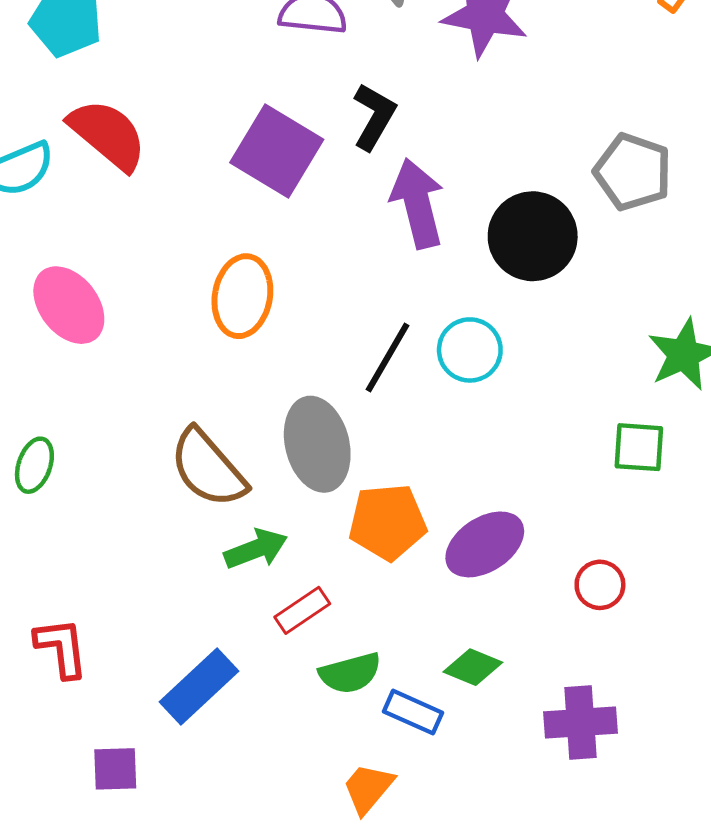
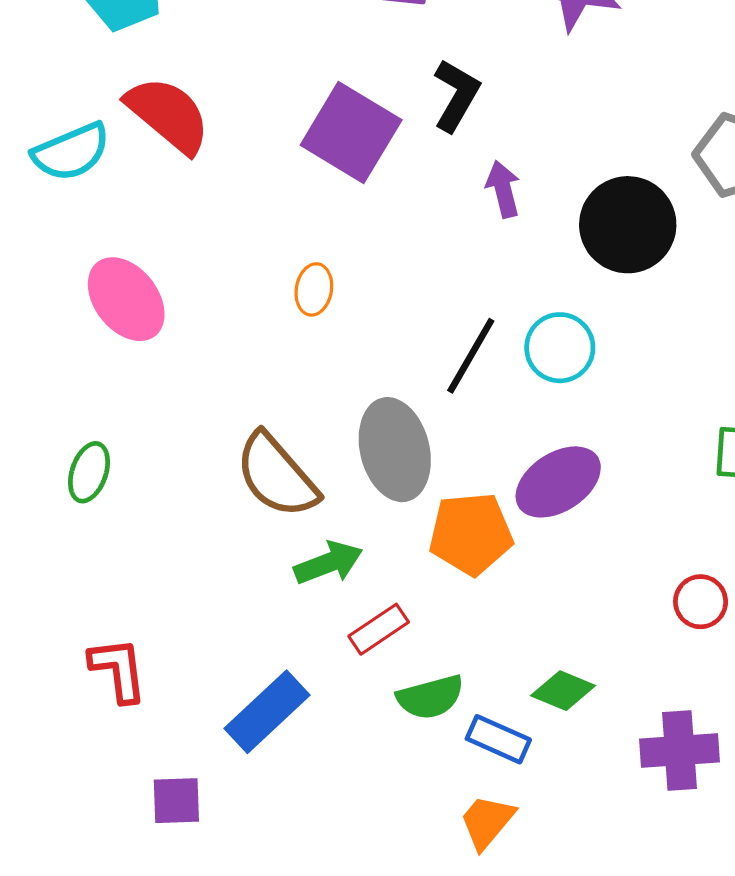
purple arrow: (417, 203) -> (503, 189), size x0.6
orange ellipse: (242, 296) -> (314, 289), size x0.6
purple ellipse: (485, 544) -> (558, 482), moved
orange trapezoid: (368, 788) -> (487, 822), moved

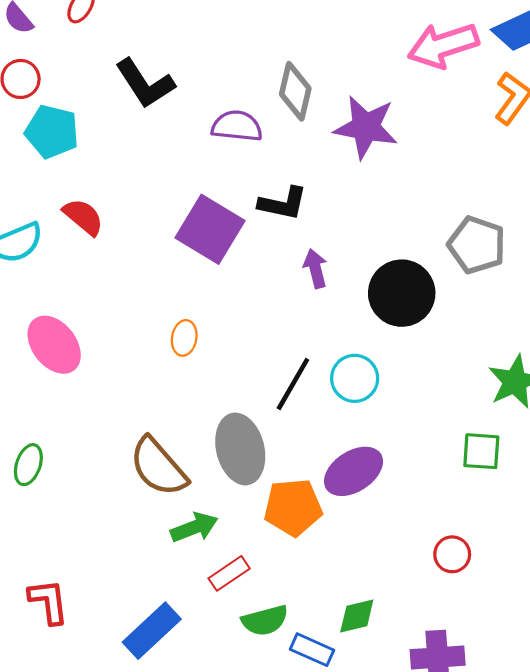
black L-shape: (456, 95) -> (283, 203), turned 72
red semicircle: (168, 115) -> (83, 217), size x0.7
green diamond: (563, 691) -> (357, 616), turned -36

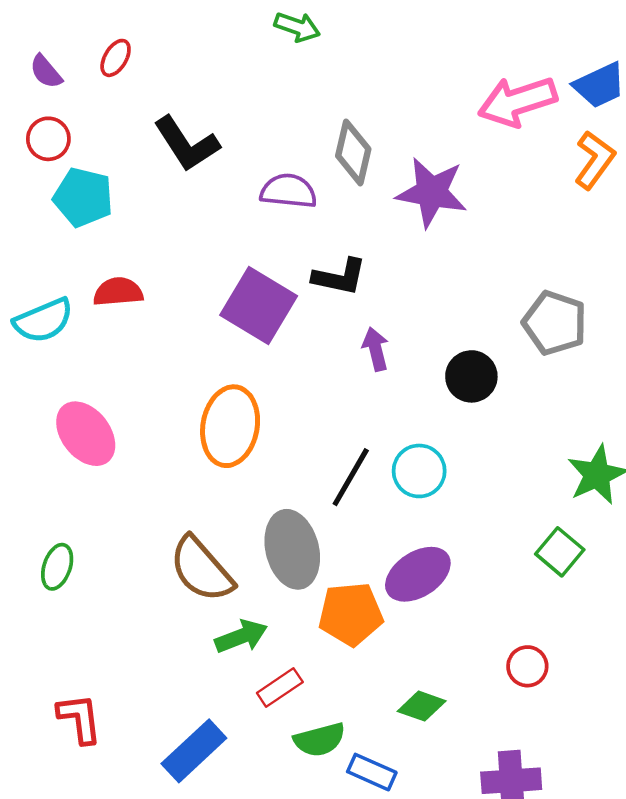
red semicircle: (83, 217) -> (118, 292), turned -45
black circle: (402, 293) -> (471, 376), size x0.7
orange ellipse: (184, 338) -> (230, 426), size x2.0
green square: (481, 451) -> (560, 552), turned 36
green diamond: (357, 616) -> (422, 706), moved, turned 33

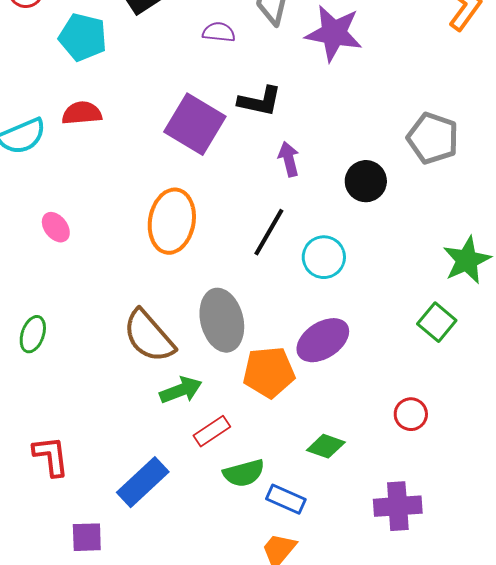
purple semicircle: (289, 191) -> (219, 32), size x0.7
cyan pentagon: (83, 197) -> (83, 37), moved
pink ellipse: (86, 434) -> (56, 227), size x0.6
black line: (351, 477) -> (269, 232), moved

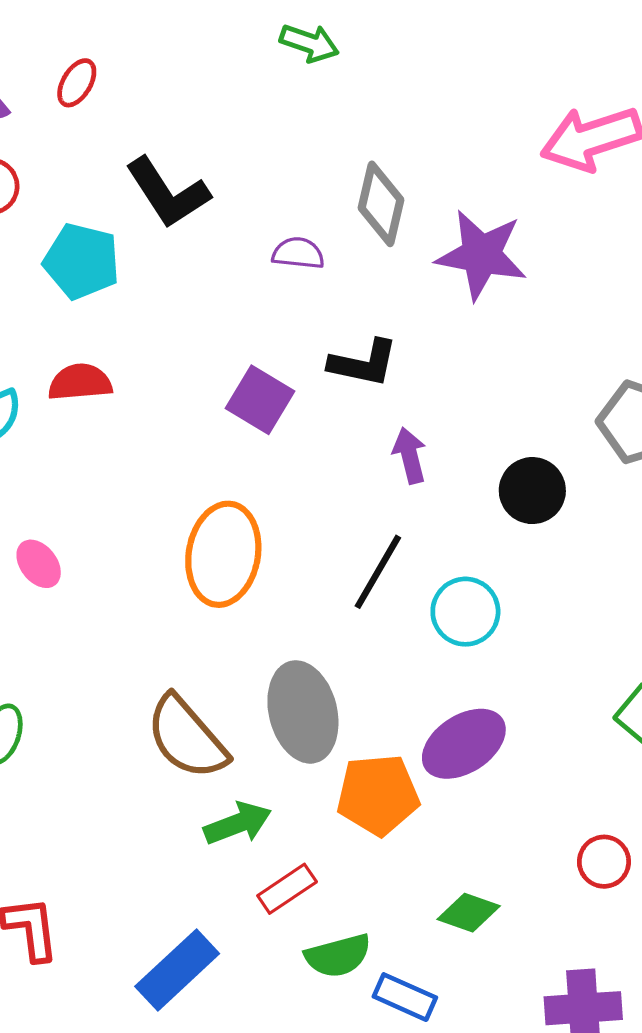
purple square: (195, 124) -> (260, 400), size x0.7

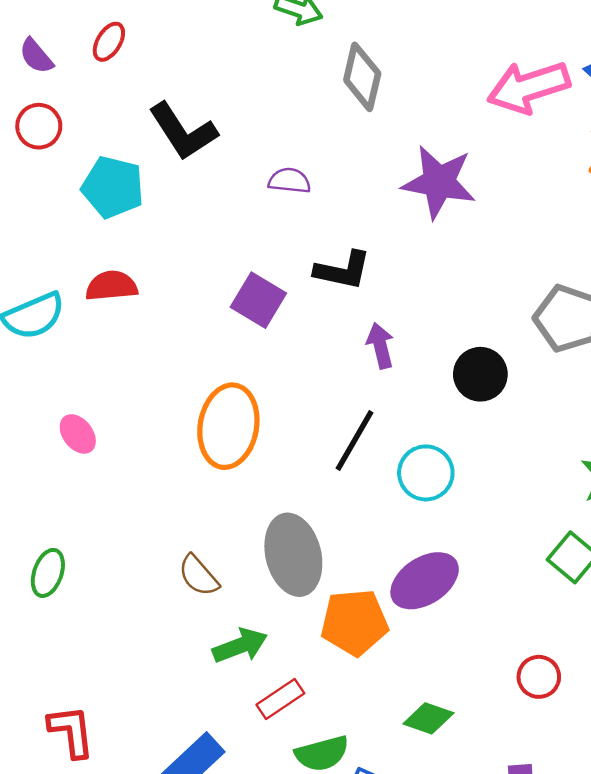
gray diamond: (381, 204) -> (362, 77), moved
brown semicircle: (187, 737) -> (199, 576), size x0.6

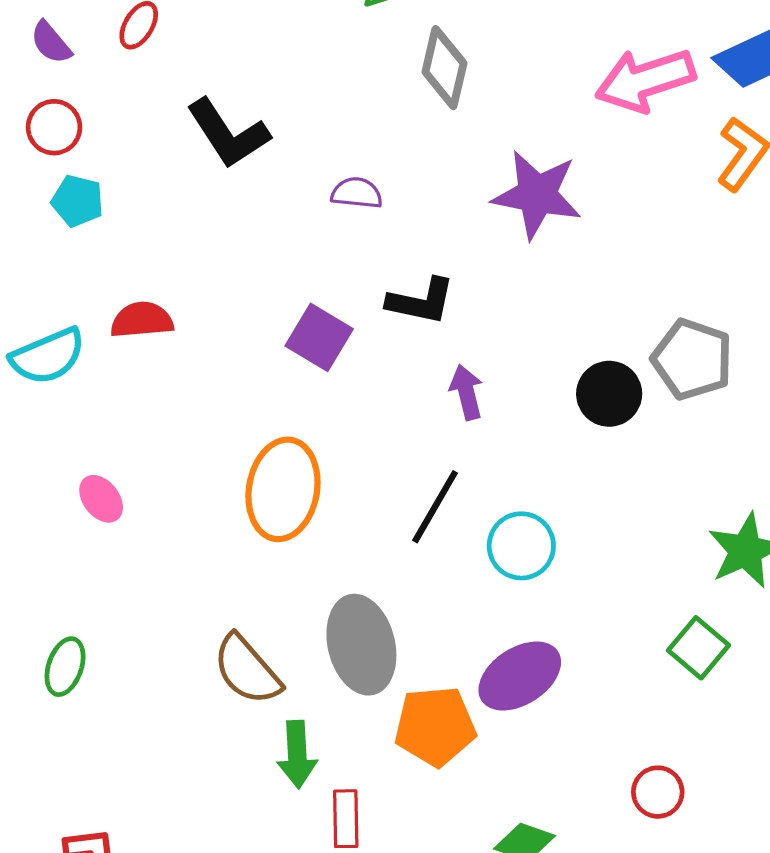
cyan pentagon: (113, 187) -> (78, 201), moved, size x0.7
black circle: (480, 374) -> (609, 394), moved
brown semicircle: (199, 576) -> (247, 670), size x1.4
green arrow: (240, 646) -> (297, 754), turned 108
red rectangle: (280, 699) -> (346, 819), turned -57

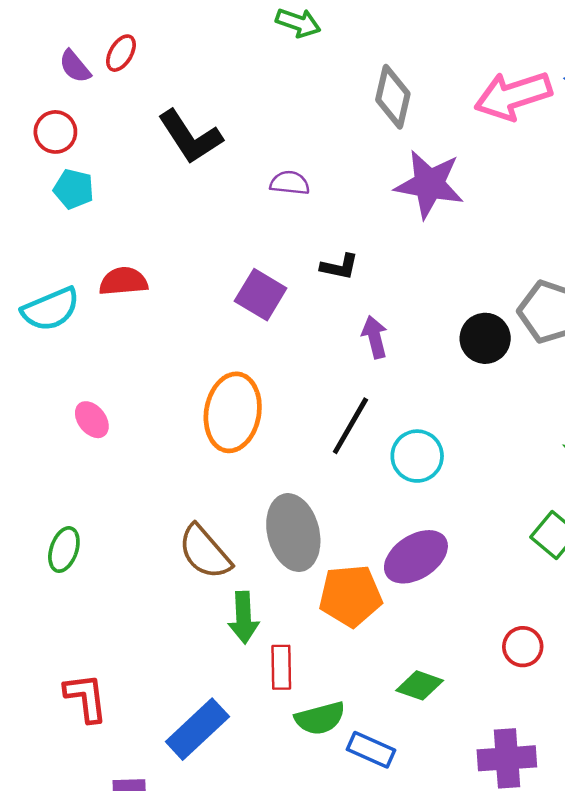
purple semicircle: (51, 43) -> (75, 66), moved
gray diamond: (444, 68) -> (393, 97), moved
black L-shape: (421, 301) -> (339, 267), size x0.7

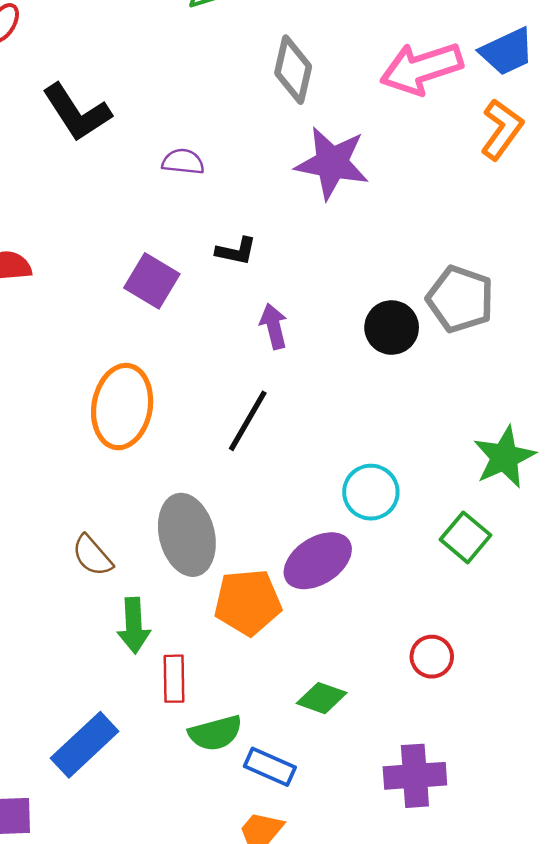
cyan circle: (417, 456) -> (371, 492), moved
brown semicircle: (205, 552) -> (92, 556), size x0.7

